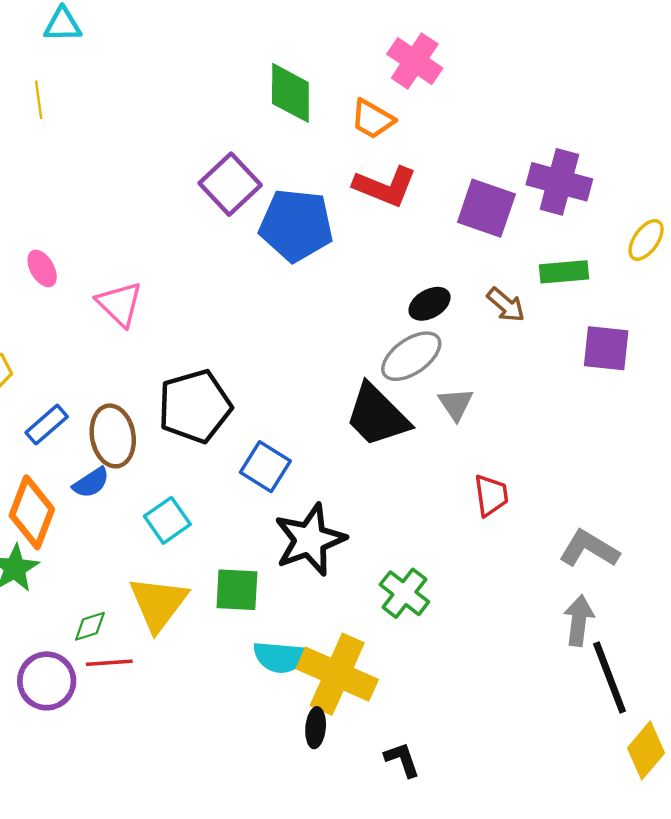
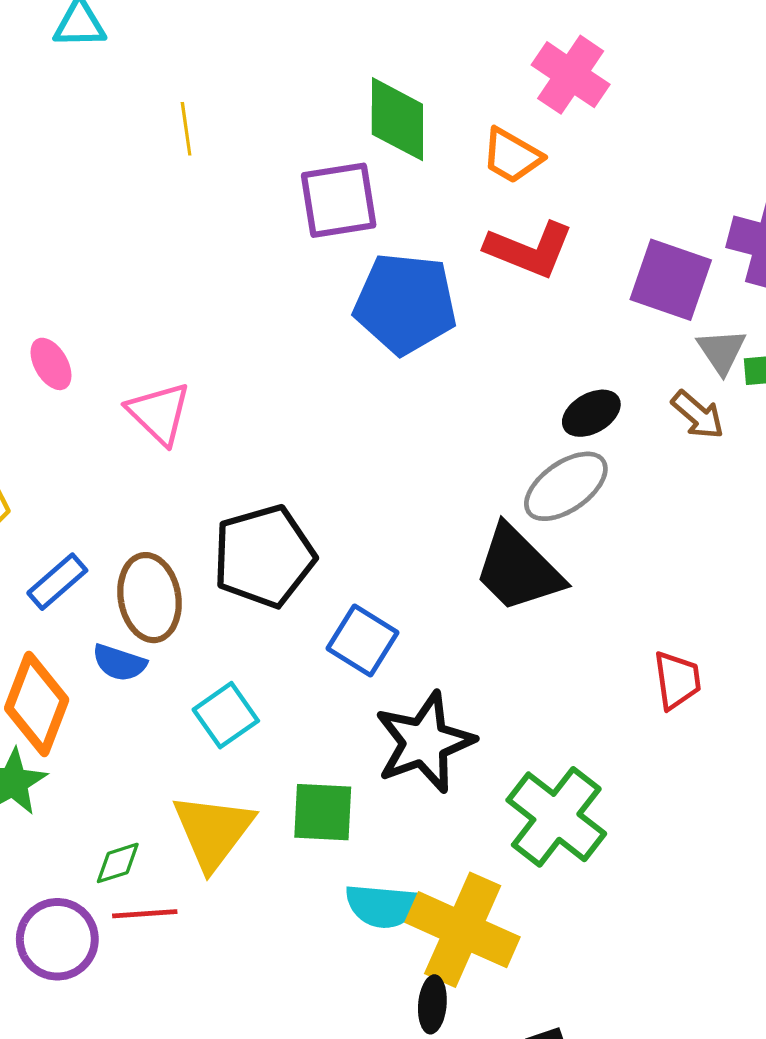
yellow line: (39, 100) -> (186, 129), moved
purple square: (230, 184) -> (339, 200), moved, turned 34
gray triangle: (456, 404) -> (722, 351), moved
blue semicircle: (91, 483) -> (119, 663), turned 51
green cross: (404, 593) -> (556, 817), size x1.4

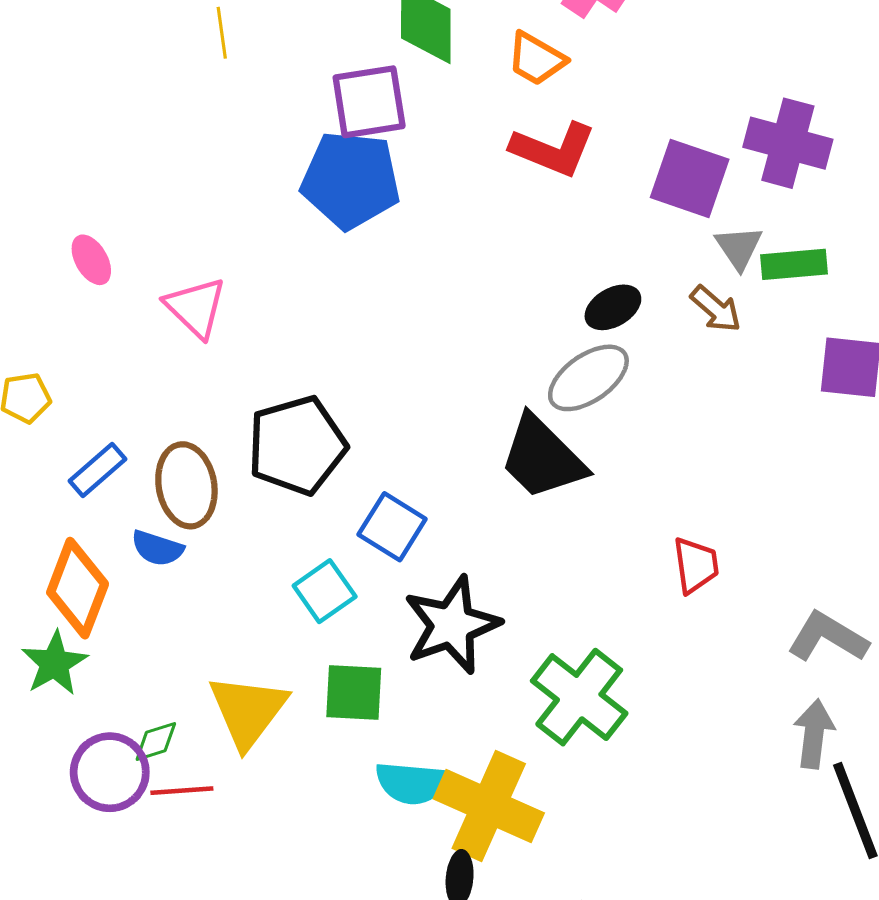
blue pentagon: (405, 304) -> (351, 180), moved
cyan square: (226, 715) -> (325, 591), moved
purple circle: (57, 939) -> (110, 772), moved

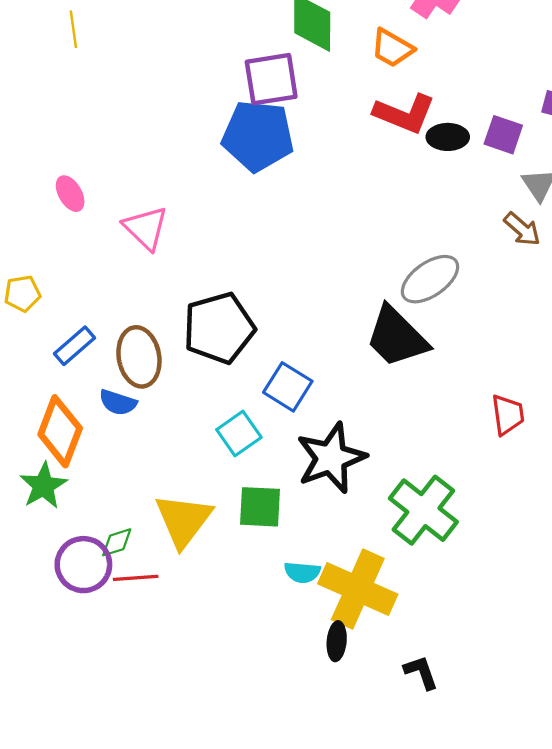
yellow line: (222, 33) -> (73, 29), moved
purple square: (690, 178) -> (503, 135), size x0.7
black ellipse: (613, 307) -> (448, 137), moved, turned 30
cyan semicircle: (412, 783) -> (302, 572), size x0.7

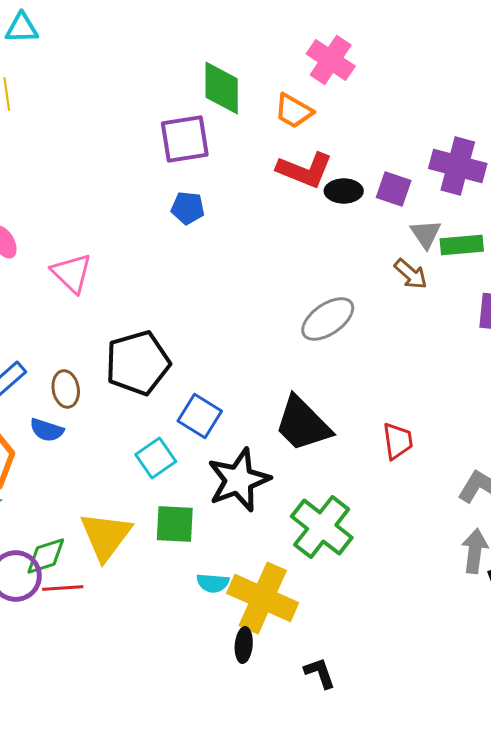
blue pentagon: (258, 136) -> (188, 208), moved, size x0.5
black trapezoid: (397, 337) -> (303, 424), moved
brown ellipse: (139, 357) -> (66, 389), size x0.7
green diamond: (117, 542) -> (46, 556), size x1.4

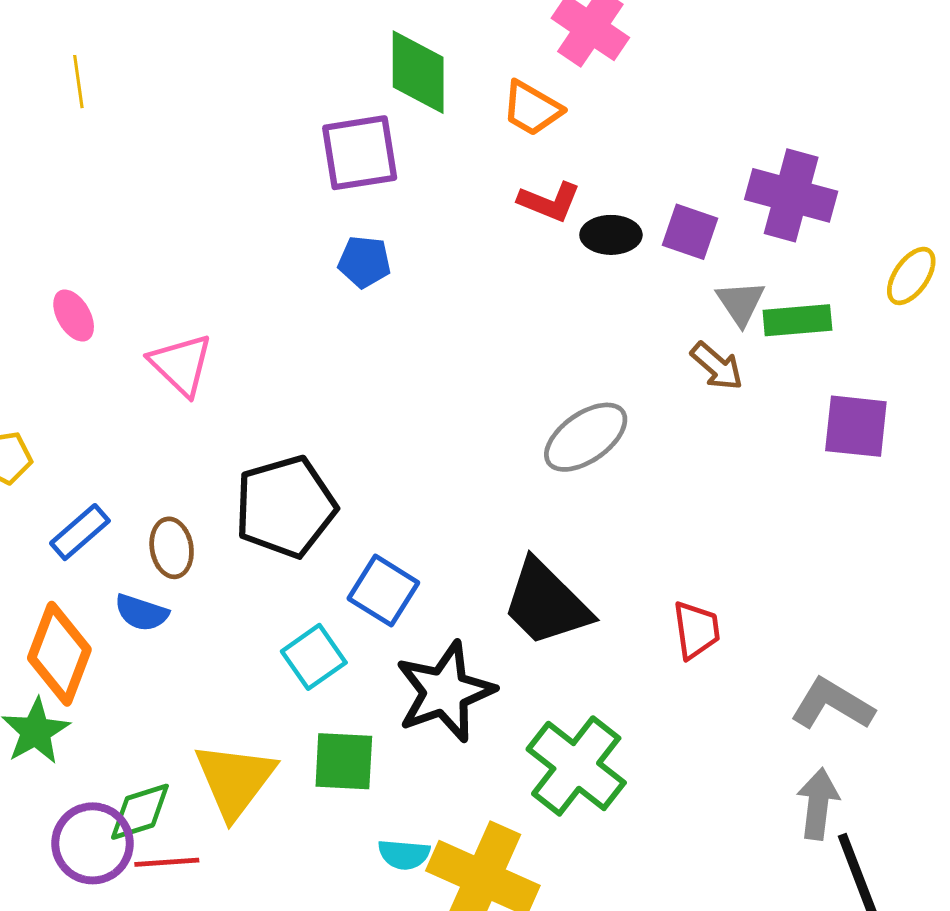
red L-shape: (305, 170) -> (549, 202), size x0.7

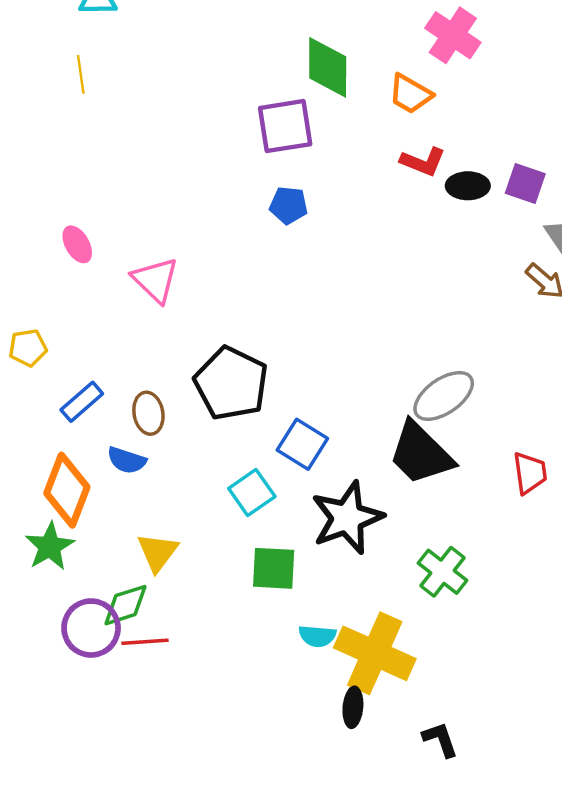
gray ellipse: (586, 437) -> (444, 396), moved
black pentagon: (285, 507) -> (231, 383), turned -30
green cross: (576, 766) -> (443, 572), size x0.7
yellow triangle: (235, 780) -> (158, 552), moved, size x0.7

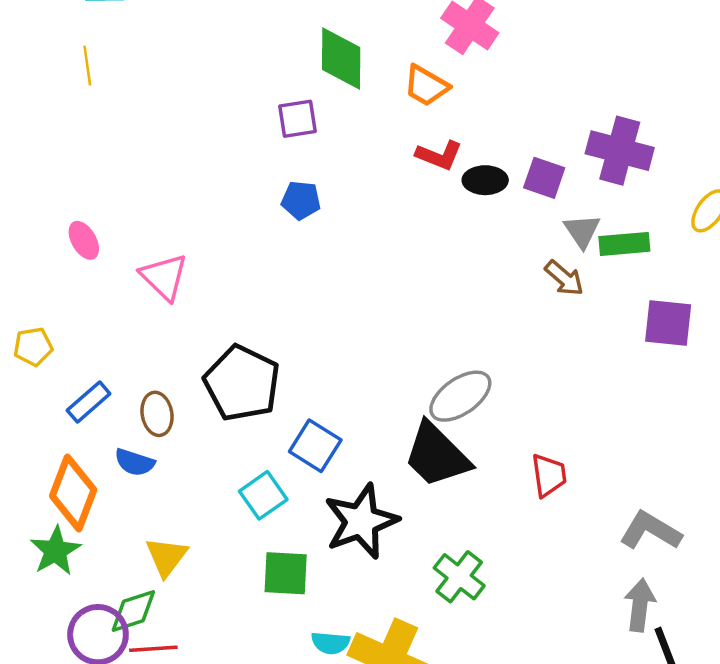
purple square: (285, 126) -> (297, 119), size x0.7

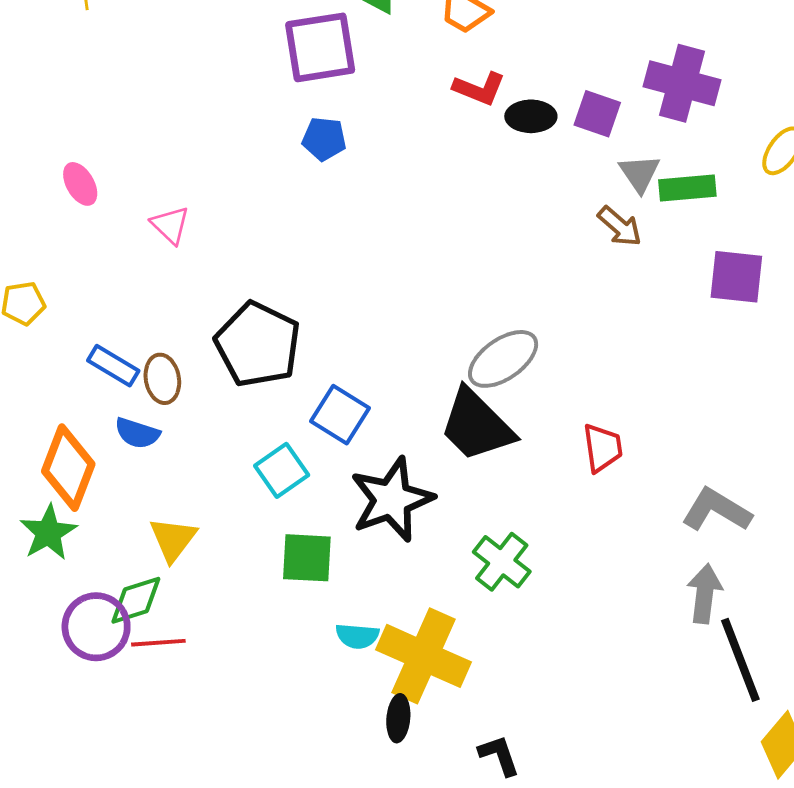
purple square: (297, 119) -> (320, 47), size x1.6
pink triangle: (164, 277) -> (170, 225), size x0.7
blue rectangle: (89, 402) -> (113, 366), moved, turned 72

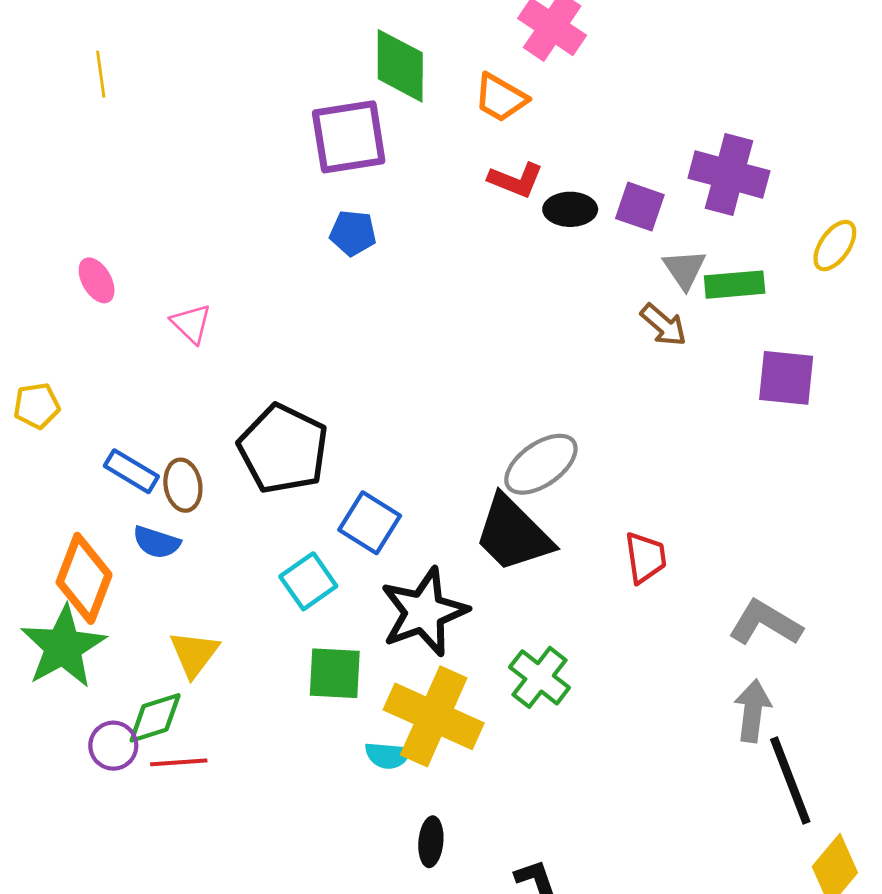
green star: (48, 533) -> (63, 647), size x1.4
purple circle: (96, 627) -> (113, 746), size x0.7
yellow cross: (424, 656) -> (434, 716), moved

